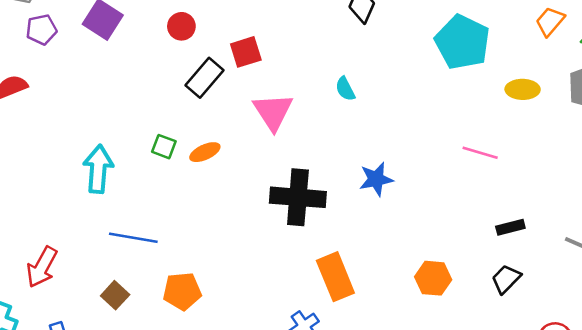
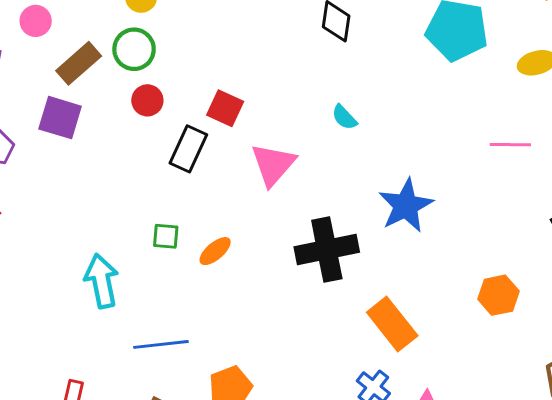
red square: (246, 52) -> (225, 108), turned -32
pink triangle: (273, 112) -> (273, 165), turned 30
orange ellipse: (205, 152) -> (215, 251), moved
blue star: (376, 179) -> (406, 206), size x1.4

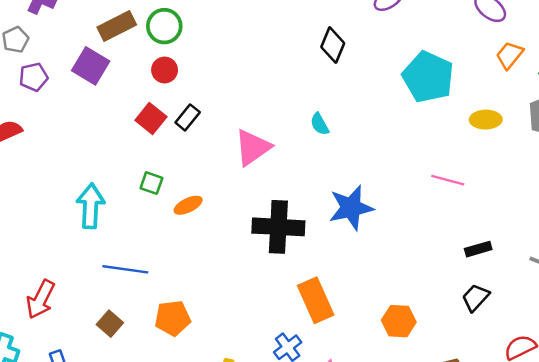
red square: (225, 108) -> (151, 118), moved
black rectangle: (188, 149) -> (188, 117), size x0.7
orange hexagon: (498, 295) -> (399, 321), moved

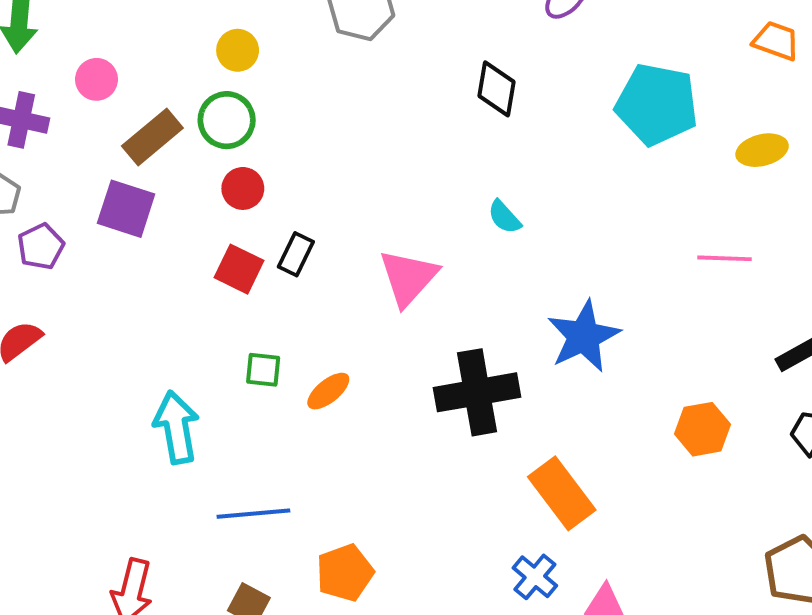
orange trapezoid: (510, 55) -> (776, 41), turned 84
orange hexagon: (399, 321) -> (702, 429), moved

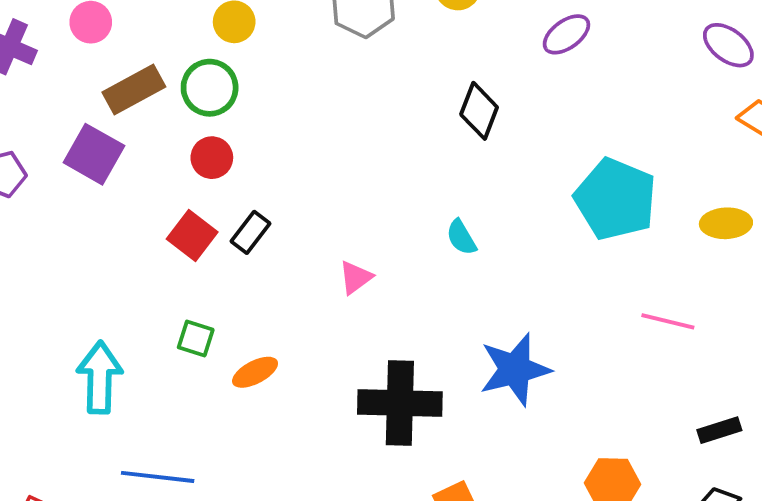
cyan pentagon: (657, 104) -> (615, 199), moved
pink triangle: (408, 278) -> (355, 277), size x0.6

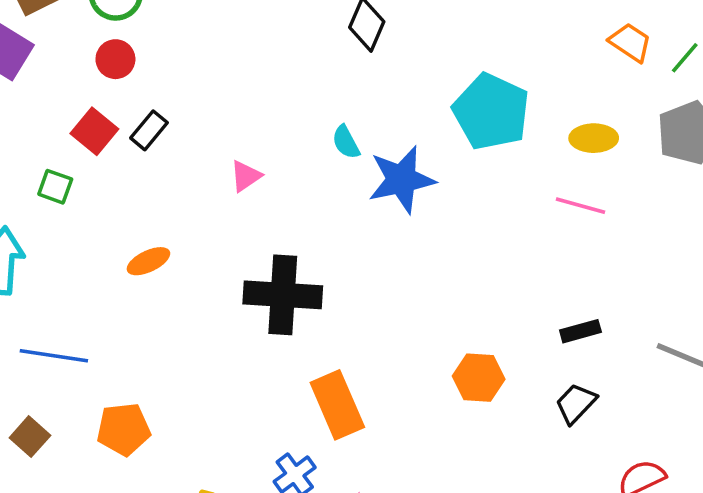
pink line: (668, 321) -> (580, 206), moved
green square: (196, 338) -> (55, 187), moved
blue star: (515, 369) -> (402, 180), moved

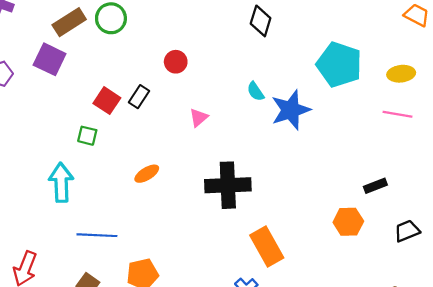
red circle: (115, 59) -> (176, 62), moved
black rectangle: (580, 331) -> (375, 186), moved
black trapezoid: (576, 403) -> (407, 231), turned 30

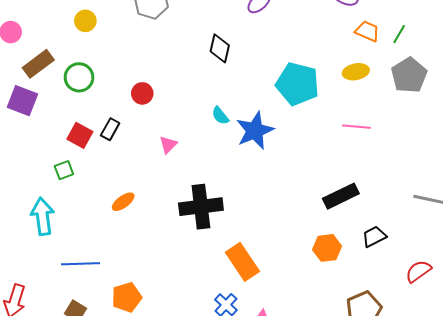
green circle: (111, 18) -> (79, 77), moved
yellow ellipse: (401, 74) -> (356, 72), moved
green square: (87, 136) -> (64, 170), turned -30
black rectangle: (375, 186) -> (341, 196), size x1.6
orange hexagon: (348, 222) -> (327, 248), moved

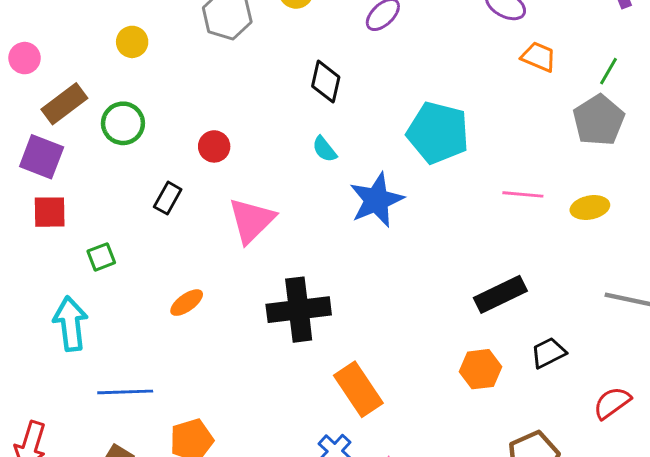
green line: (399, 34) -> (608, 71), moved
yellow ellipse: (356, 72) -> (590, 208), moved
cyan semicircle: (220, 116) -> (324, 149), moved
red square: (80, 135) -> (50, 212), moved, turned -30
pink triangle: (168, 145) -> (251, 220), size x1.8

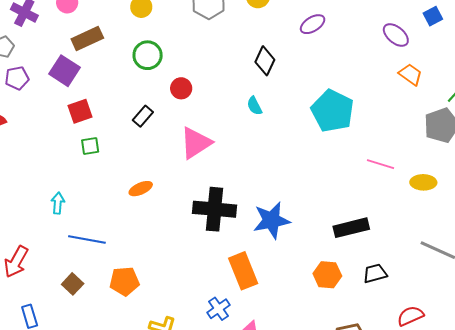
green circle: (123, 123) -> (148, 55), moved
blue star: (376, 200) -> (271, 220), moved
red square: (50, 212) -> (80, 111), moved, turned -30
cyan arrow: (71, 324) -> (58, 203), moved, size x0.6

